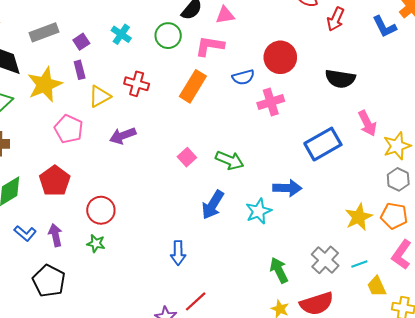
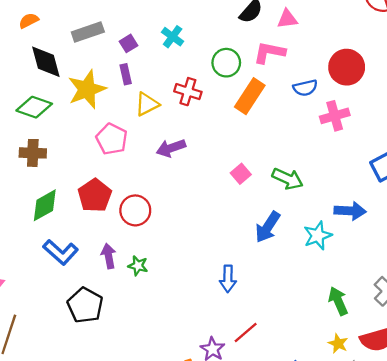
green circle: (168, 36) -> (226, 63), moved
red circle: (101, 210) -> (135, 210), moved
blue L-shape: (25, 233) -> (61, 252), size x1.4
purple arrow: (55, 235) -> (109, 256), moved

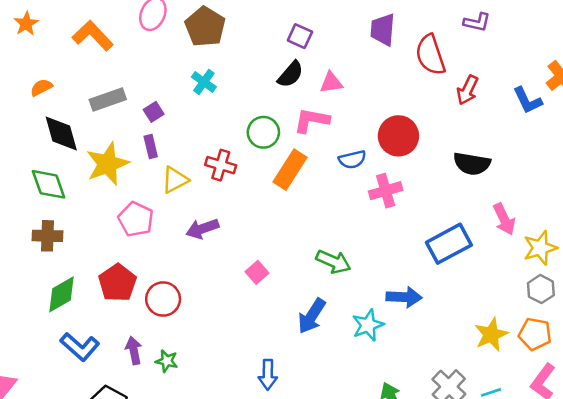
cyan cross: (173, 37) -> (204, 82), moved
green diamond: (34, 107) -> (49, 184), turned 52
pink square: (241, 174) -> (257, 272), moved

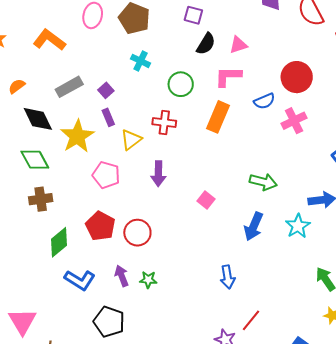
purple square: (300, 36) -> (193, 15), moved
green circle: (263, 132) -> (181, 84), moved
purple arrow: (202, 229) -> (158, 174), turned -60

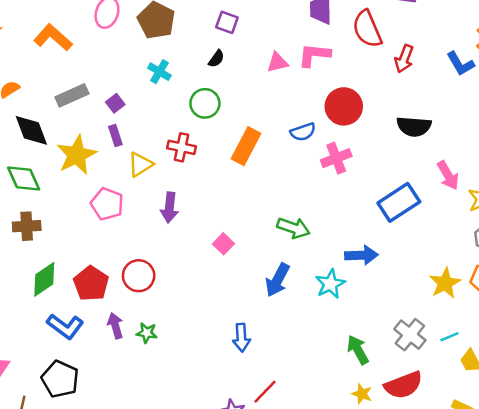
black semicircle: (206, 44) -> (216, 59), moved, size x0.7
pink L-shape: (228, 76) -> (314, 55), moved
red pentagon: (100, 226) -> (91, 284), moved
black pentagon: (109, 322) -> (60, 379), moved

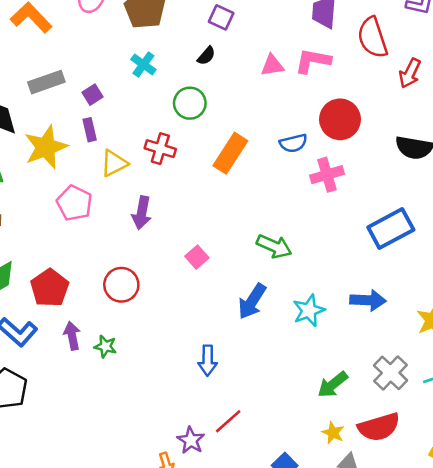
blue arrow: (361, 255) -> (368, 300), moved
red circle: (139, 276) -> (121, 285), moved
green arrow: (358, 350) -> (333, 385), turned -104

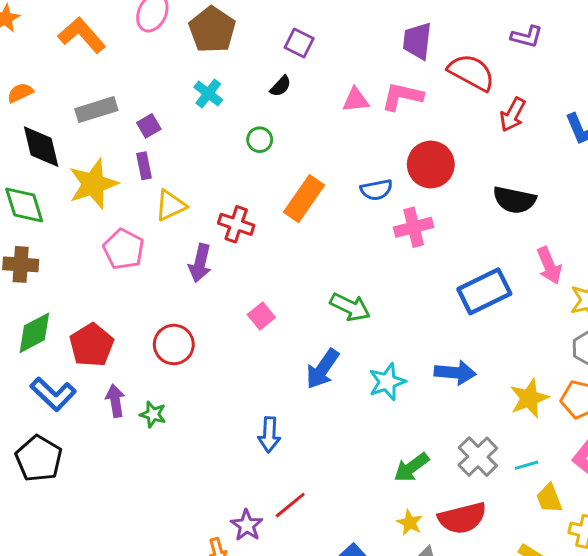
red semicircle: (373, 38) -> (471, 72), turned 135
green circle: (190, 103) -> (260, 140), size x0.7
red cross: (160, 149) -> (236, 224), moved

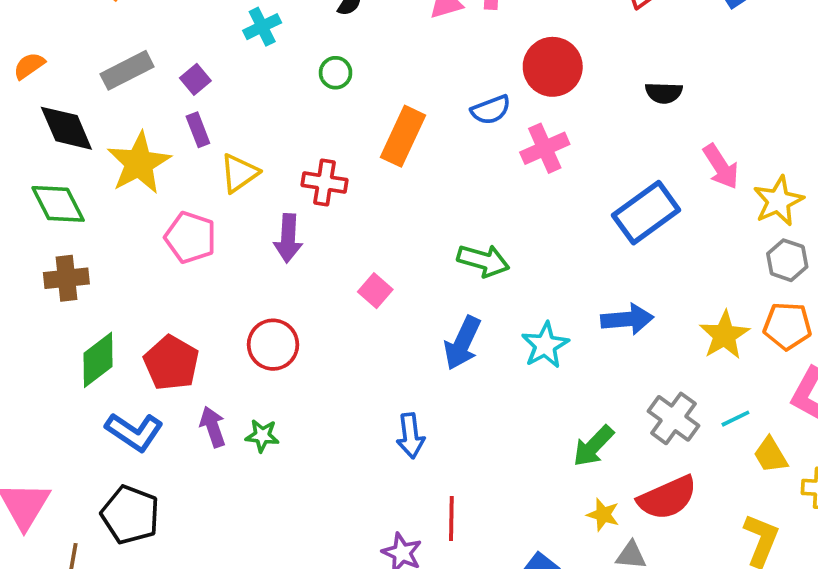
cyan cross: (208, 94) -> (262, 27), turned 36
black semicircle: (514, 200) -> (664, 93), size x0.7
red line: (290, 505) -> (451, 519), turned -40

